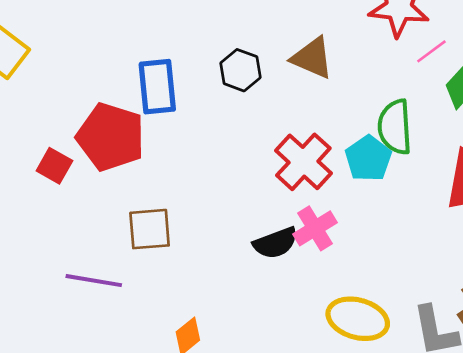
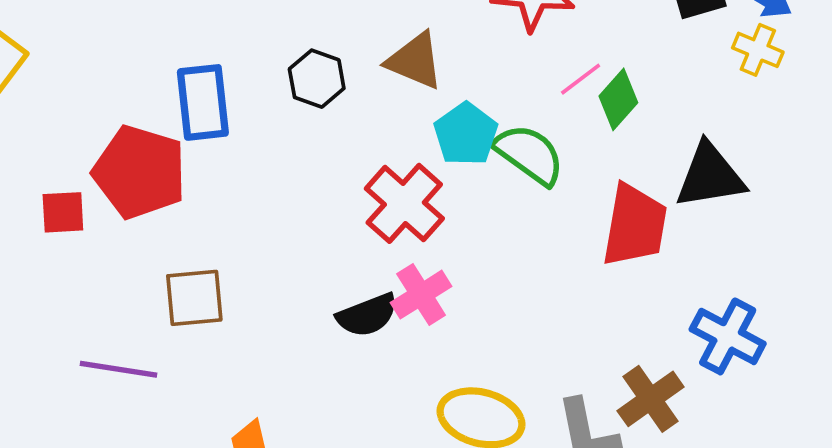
pink line: (431, 51) -> (581, 79), moved
green semicircle: (395, 127) -> (529, 154), turned 130
cyan pentagon: (368, 159) -> (466, 134), moved
red square: (54, 166) -> (63, 212), turned -32

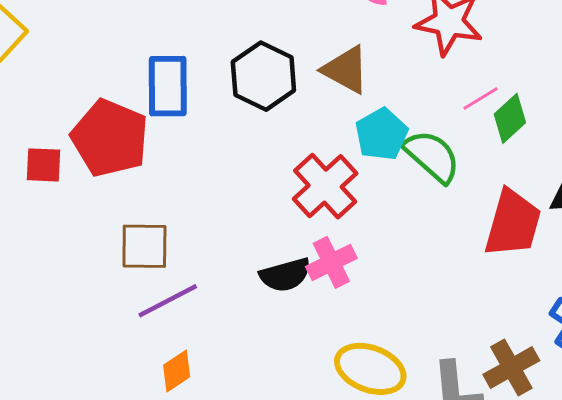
black hexagon: (317, 79) -> (263, 76), size x1.4
purple line: (119, 369) -> (168, 301), moved, turned -42

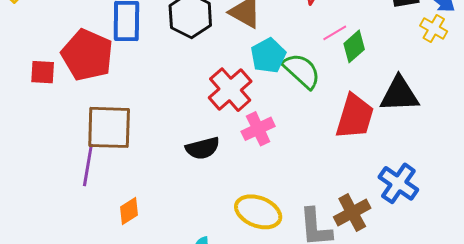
brown square: (144, 246) -> (109, 127), size x1.4
pink cross: (331, 262) -> (258, 129), moved
purple line: (168, 301) -> (88, 165), moved, turned -54

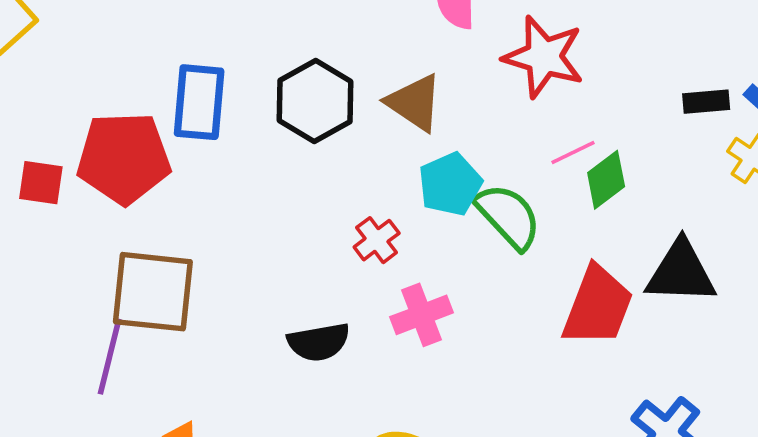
red pentagon: (87, 55) -> (124, 158), turned -30
red cross: (230, 90) -> (377, 240), size x0.6

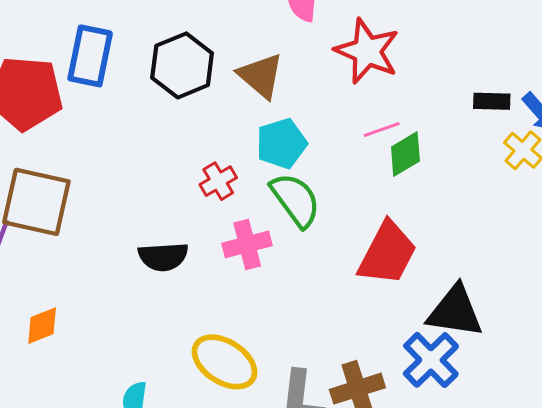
green semicircle: (508, 216) -> (295, 200), moved
black triangle: (681, 272) -> (455, 311), moved

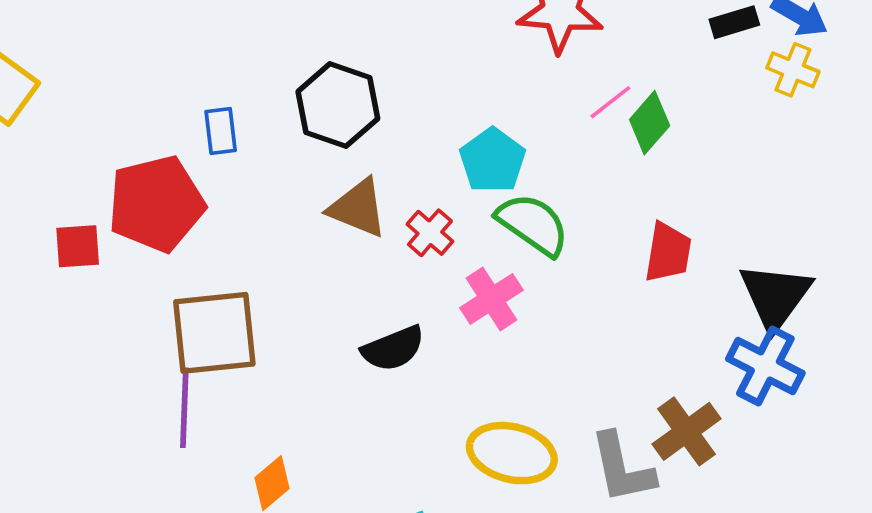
blue rectangle: (90, 56) -> (221, 131), size x0.6
brown triangle: (261, 76) -> (358, 208), moved
red trapezoid: (387, 253) -> (668, 252), size x0.7
black triangle: (455, 311) -> (775, 296), turned -44

